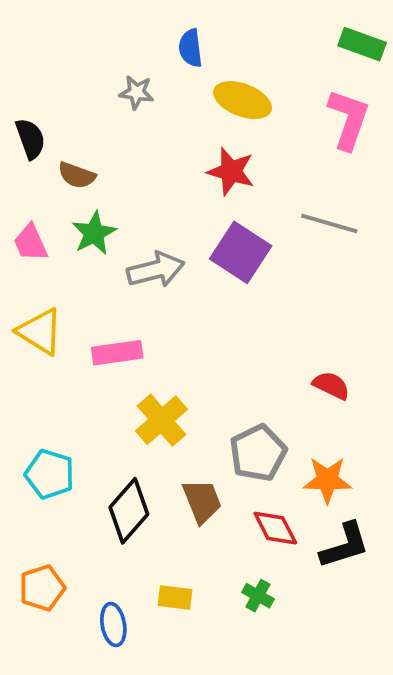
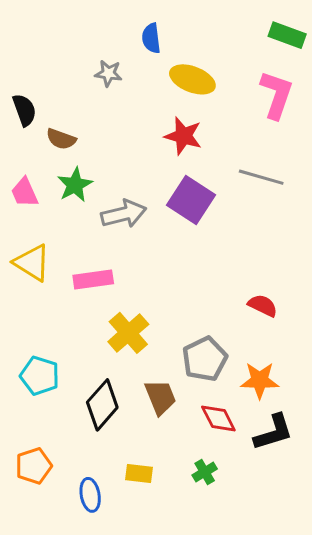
green cross: (258, 596) -> (205, 472), turned 30

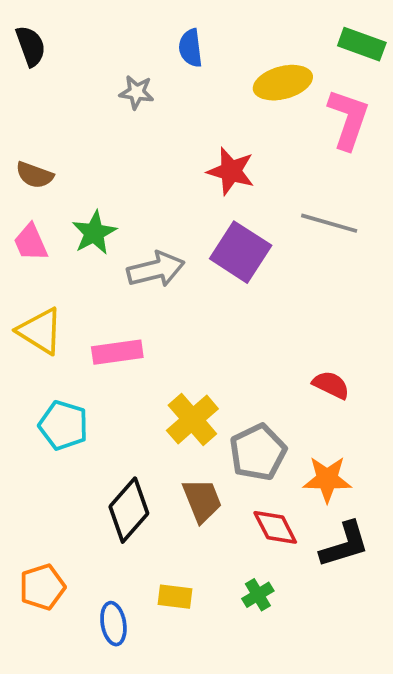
yellow ellipse: (192, 79) -> (283, 83), moved, turned -36
black semicircle: (24, 110) -> (31, 46), moved
brown semicircle: (61, 139) -> (35, 175), moved
yellow cross: (128, 333) -> (192, 420), moved
cyan pentagon: (40, 376) -> (63, 425), moved

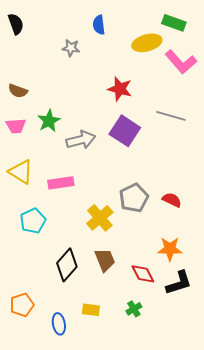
green rectangle: (362, 44) -> (174, 23), moved
pink L-shape: (348, 119) -> (181, 62), turned 120
pink trapezoid: (31, 242) -> (16, 126), turned -70
cyan pentagon: (63, 425) -> (33, 221), turned 30
gray pentagon: (258, 452) -> (134, 198), moved

